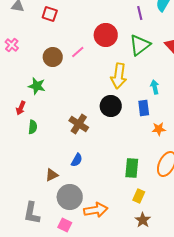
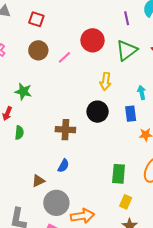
brown circle: (53, 57) -> (38, 50), moved
yellow arrow: (119, 76) -> (106, 81), size x0.7
brown cross: (79, 124) -> (65, 130), turned -30

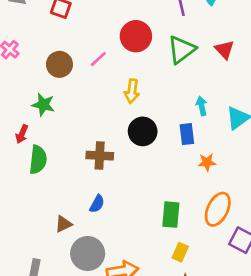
brown circle: (38, 50) -> (59, 64), moved
yellow arrow: (106, 81) -> (132, 91), moved
green semicircle: (19, 133) -> (38, 160), size x1.5

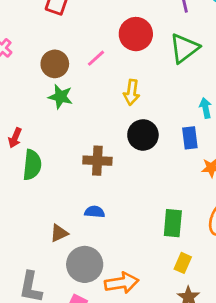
green star: (43, 105) -> (60, 97), moved
blue semicircle: (97, 204) -> (95, 212), turned -114

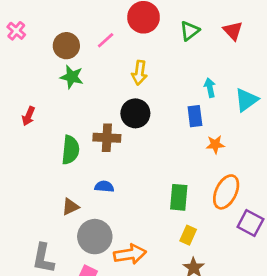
green triangle: (184, 48) -> (190, 31), size x0.7
black circle: (143, 135) -> (135, 113), moved
green semicircle: (32, 165) -> (70, 150), moved

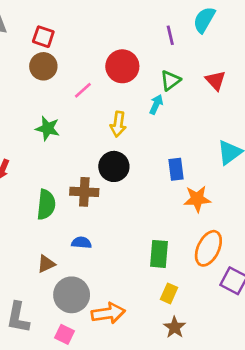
brown circle: (66, 46) -> (43, 66), moved
cyan arrow: (210, 88) -> (156, 104), moved, turned 36
orange star: (215, 145) -> (197, 199), size x1.4

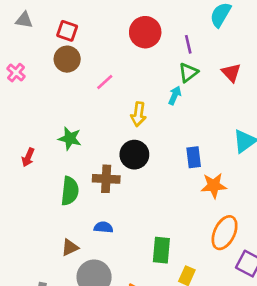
purple line: (170, 35) -> (188, 44), moved
red circle: (122, 66) -> (145, 32), moved
green star: (48, 128) -> (70, 138), moved
green rectangle: (159, 254) -> (161, 250), moved

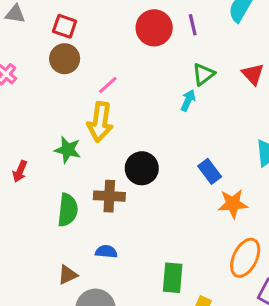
purple line: (188, 44) -> (193, 25), moved
yellow arrow: (138, 114) -> (100, 122), moved, size x1.4
blue rectangle: (194, 157) -> (210, 171), turned -30

